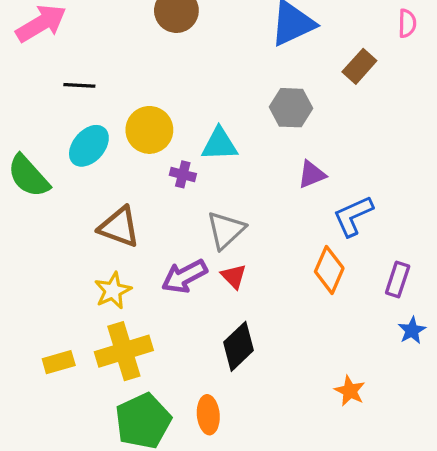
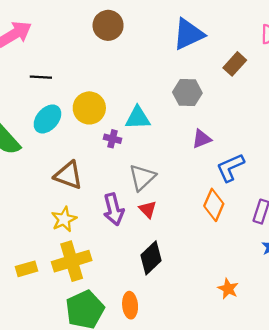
purple arrow: (184, 276) -> (114, 209), turned -76

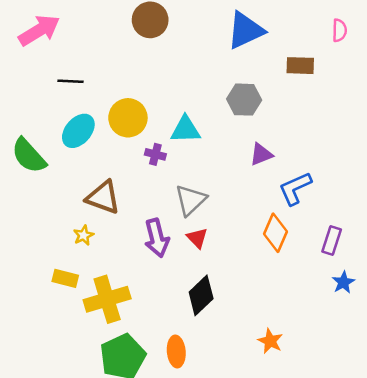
brown rectangle: (235, 64) -> (300, 66), turned 50
yellow star: (64, 219) -> (84, 235), moved, size x0.7
yellow rectangle: (27, 269) -> (65, 278), moved, turned 30
orange star: (228, 289) -> (270, 341), moved

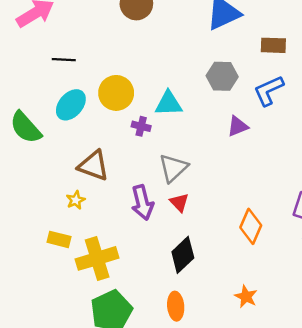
blue L-shape: (295, 188) -> (269, 91), moved
orange diamond: (275, 233) -> (251, 226), moved
orange ellipse: (176, 352) -> (176, 306), moved

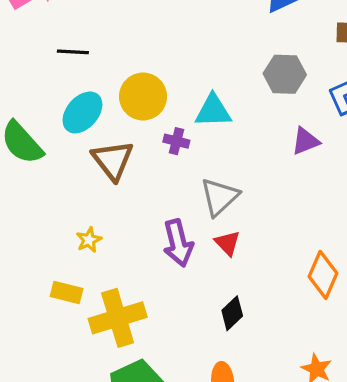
brown triangle: (93, 166) -> (113, 160), moved, turned 32
black diamond: (183, 255) -> (232, 313), size x0.7

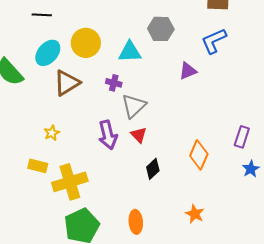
gray hexagon: (285, 74) -> (161, 29), moved
purple cross: (176, 141) -> (114, 83), moved
brown triangle: (113, 160) -> (67, 83), turned 36
black diamond: (232, 313) -> (153, 169), moved

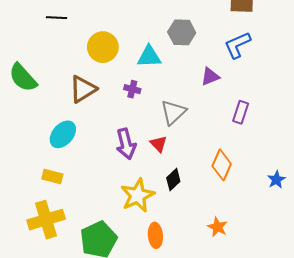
cyan ellipse: (48, 53) -> (63, 134), moved
gray triangle: (134, 106) -> (173, 112), moved
yellow star: (52, 133) -> (138, 195), moved, size x2.0
purple rectangle: (242, 137) -> (241, 112), moved
yellow cross: (70, 182) -> (46, 220), moved

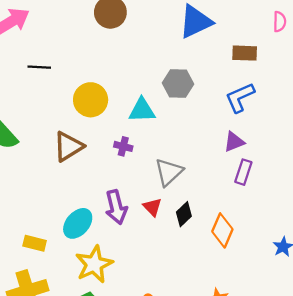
purple triangle: (210, 77) -> (234, 142), moved
cyan ellipse: (63, 134) -> (78, 223), moved
black diamond: (173, 180) -> (184, 214), moved
yellow star: (138, 195) -> (94, 264), moved

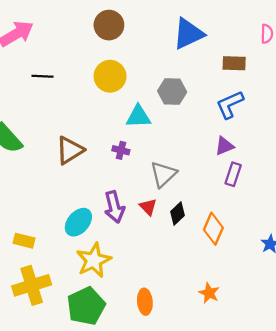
yellow circle: (91, 100) -> (110, 76), moved
yellow rectangle: (35, 243) -> (24, 241), moved

